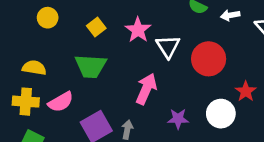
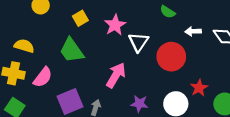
white arrow: (230, 15) -> (193, 31), moved
green trapezoid: (91, 66) -> (72, 50), turned 44
pink semicircle: (61, 102) -> (43, 77), turned -30

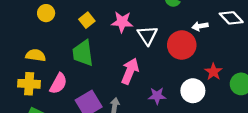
pink star: (115, 25) -> (122, 22), turned -30
white arrow: (193, 31) -> (200, 26), moved
green trapezoid: (72, 50) -> (83, 53), turned 36

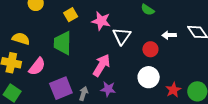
red circle: (182, 45) -> (150, 49), size x0.6
red star: (213, 72) -> (173, 90), moved
white circle: (193, 91) -> (149, 77), moved
purple star: (157, 96) -> (108, 89), moved

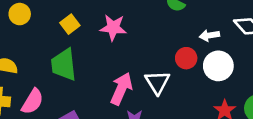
white triangle: (122, 36) -> (157, 82), moved
white circle: (149, 77) -> (218, 66), moved

